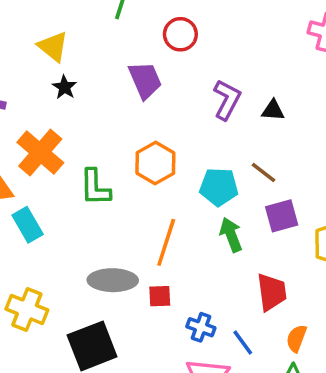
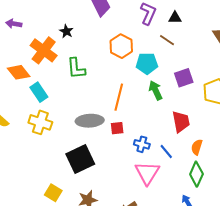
black star: (64, 87) -> (66, 31), moved
orange hexagon: (155, 163) -> (121, 46), moved
brown line: (263, 172) -> (167, 40), moved
yellow cross: (27, 309) -> (40, 122), moved

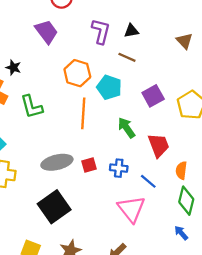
cyan pentagon: (147, 63) -> (109, 87), turned 30
green arrow: (156, 90) -> (126, 128), moved
orange line: (119, 97) -> (83, 113), moved
blue cross: (142, 144) -> (119, 168), moved

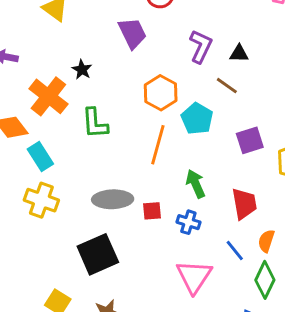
green arrow: (126, 128) -> (196, 184), moved
blue line: (148, 181) -> (235, 251), moved

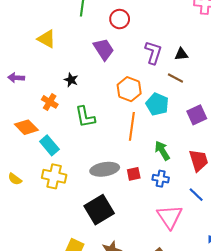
orange cross: (48, 96) -> (50, 102), size x0.6

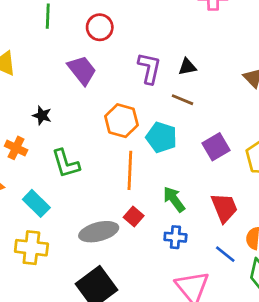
cyan rectangle: (49, 145) -> (36, 203), moved
red square: (134, 174) -> (134, 216), moved, turned -32

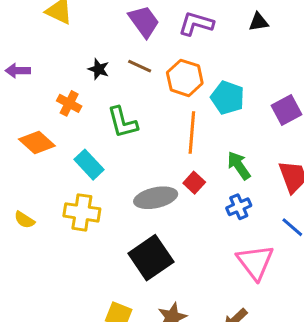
purple L-shape: (149, 68) -> (196, 24), moved, turned -88
brown line: (183, 100) -> (140, 66), moved
blue cross: (175, 237) -> (239, 207), turned -30

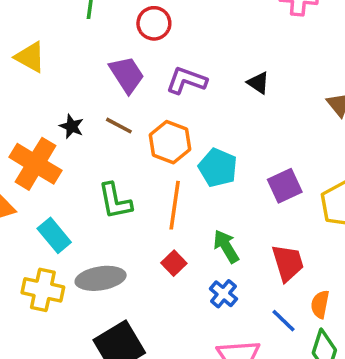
black triangle: (259, 22) -> (258, 83), turned 40
orange cross: (69, 103) -> (35, 164), size x1.8
green L-shape: (122, 122) -> (115, 201), moved
gray ellipse: (156, 198) -> (101, 278), moved
blue cross: (239, 207) -> (223, 294), turned -30

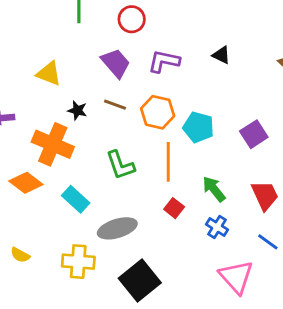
yellow triangle: (30, 57) -> (49, 74), moved
yellow cross: (43, 290) -> (78, 262), moved

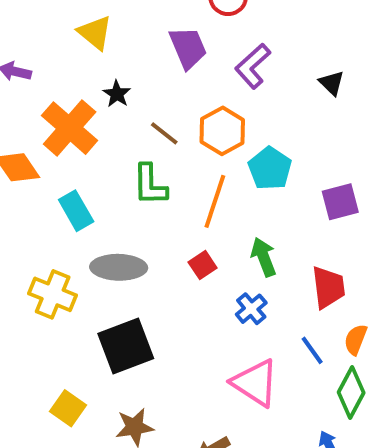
purple L-shape: (164, 61) -> (253, 66), turned -72
brown line: (115, 105) -> (164, 133), moved
pink triangle: (236, 277) -> (255, 383), turned -33

